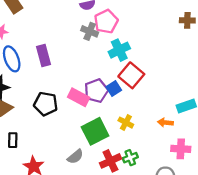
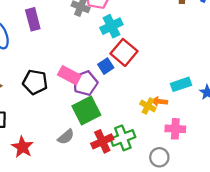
purple rectangle: (44, 56) -> (33, 19), moved
purple pentagon: (96, 91) -> (85, 83), moved
yellow cross: (126, 123) -> (148, 106), moved
green cross: (130, 158) -> (123, 138), size x1.5

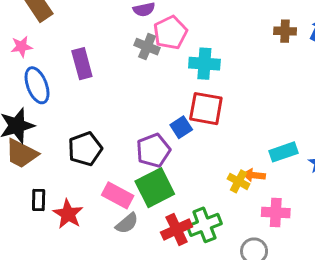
cyan cross: (111, 26) -> (204, 64), moved, turned 30
red square: (124, 52) -> (206, 109), turned -30
pink rectangle: (69, 75) -> (118, 195), moved
black pentagon: (35, 82) -> (85, 149), turned -30
red star: (23, 147) -> (68, 214), moved

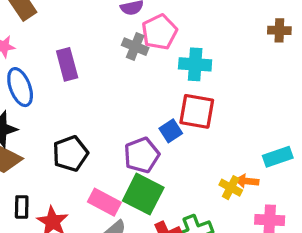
green square: (155, 188) -> (143, 194), turned -36

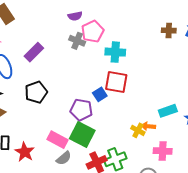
purple rectangle: (67, 64) -> (34, 52), turned 60
black pentagon: (70, 154) -> (36, 92), moved
purple pentagon: (142, 155) -> (81, 110), turned 30

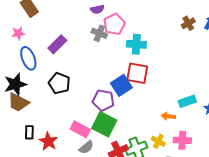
brown cross: (169, 30) -> (188, 23), turned -32
black pentagon: (36, 92) -> (59, 83), turned -30
blue square: (100, 94) -> (121, 85), size x1.5
yellow cross: (138, 130) -> (158, 141), moved

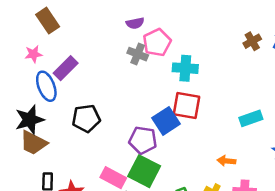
purple rectangle: (57, 44) -> (66, 68), moved
black pentagon: (59, 83) -> (86, 118), turned -30
cyan rectangle: (187, 101) -> (251, 118), moved

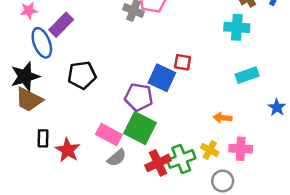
cyan cross: (185, 68) -> (237, 27), moved
red square: (187, 106) -> (183, 62), size x0.6
blue square: (166, 121) -> (162, 78), turned -32

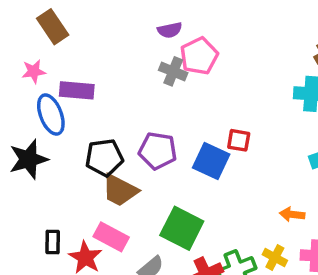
purple rectangle: (61, 25) -> (77, 90), turned 50
purple pentagon: (139, 97) -> (158, 151), moved
brown trapezoid: (29, 100) -> (120, 190), moved
pink rectangle: (109, 135) -> (111, 237), moved

